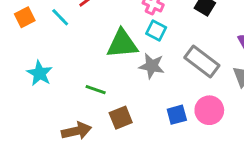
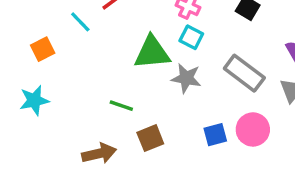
orange square: (25, 17) -> (43, 49), moved
cyan star: (40, 73) -> (34, 100), moved, turned 30

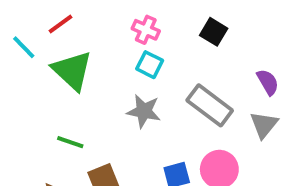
green triangle: (152, 53) -> (72, 70), moved, turned 48

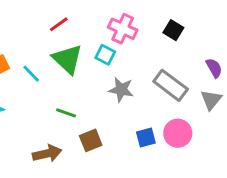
pink cross: (146, 30) -> (123, 29), size x1.4
cyan line: (24, 47) -> (31, 74), moved
cyan square: (150, 65) -> (105, 55), moved

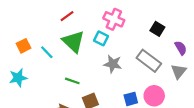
black square: (173, 30) -> (157, 29), moved

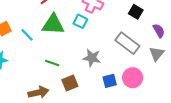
green triangle: (73, 42) -> (53, 24), turned -40
gray star: (113, 64) -> (92, 58), moved

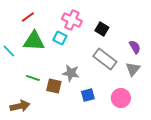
black square: (136, 12) -> (102, 29), moved
pink circle: (133, 78) -> (121, 98), moved
brown square: (70, 83) -> (54, 86), moved, turned 35

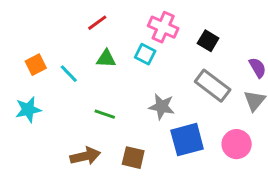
green triangle: (34, 41) -> (106, 59), size x0.6
brown square: (54, 86) -> (133, 158), moved
blue square: (88, 95) -> (187, 140), size x1.6

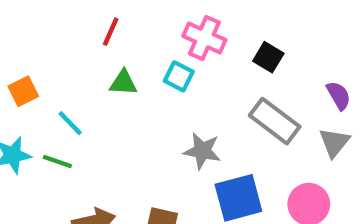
red line: (97, 23) -> (111, 32), turned -30
cyan line: (69, 74) -> (70, 123), moved
green line: (105, 114) -> (57, 162), moved

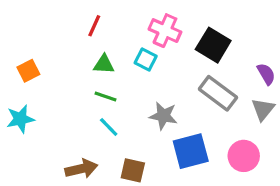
black square: (268, 57) -> (213, 45), size x1.5
cyan line: (70, 123) -> (109, 127), moved
green line: (57, 162) -> (105, 96), moved

